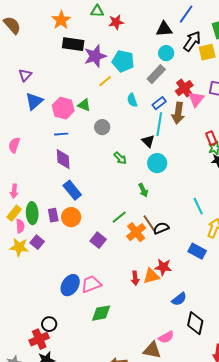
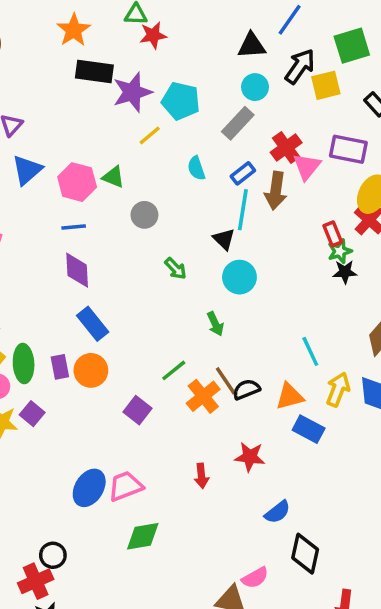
red star: (116, 22) -> (153, 35), moved
orange triangle: (151, 276) -> (290, 396), moved

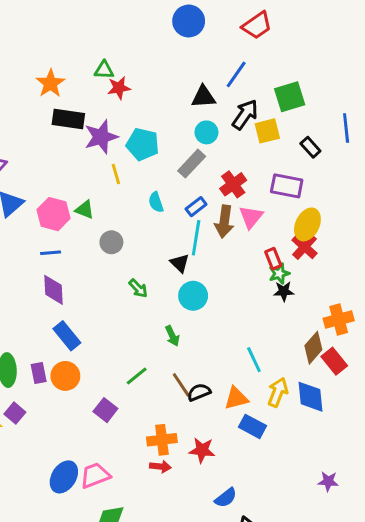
yellow line: (150, 135) -> (116, 174), turned -66
pink triangle: (307, 167) -> (251, 217), moved
orange cross: (203, 396) -> (162, 440), moved, turned 32
red arrow: (201, 476) -> (160, 467), turned -78

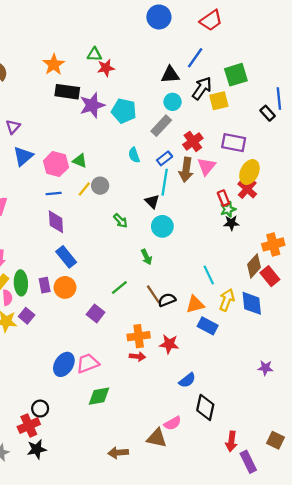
black rectangle: (310, 147) -> (268, 113), moved
yellow line: (116, 174) -> (84, 189), moved, turned 56

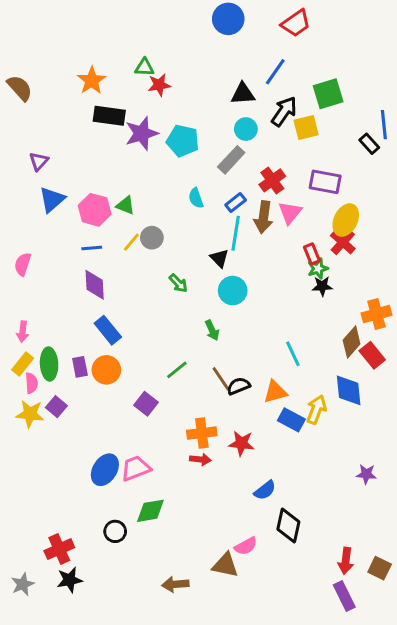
yellow arrow: (227, 300) -> (316, 410), moved
black circle: (40, 409) -> (115, 531), moved
red arrow: (231, 441) -> (346, 561), moved

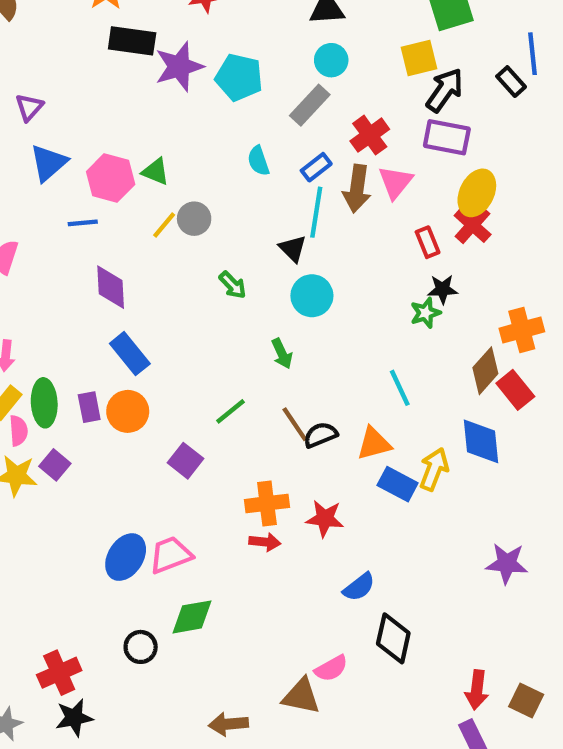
black arrow: (284, 111) -> (445, 90), moved
blue line: (92, 248) -> (83, 223), moved
green star: (318, 269) -> (425, 313), moved
purple star: (366, 474) -> (507, 563), size x1.4

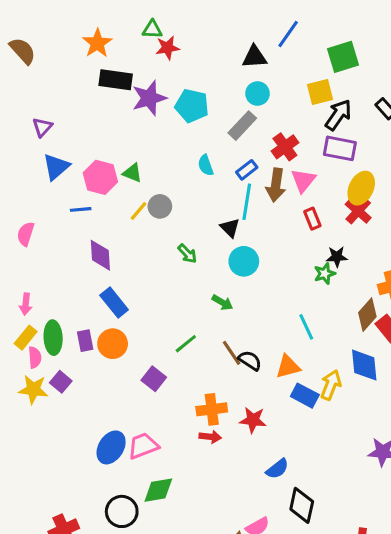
red rectangle: (428, 242) -> (312, 219), moved
green arrow: (282, 354) -> (222, 302), turned -35
black semicircle: (320, 435) -> (250, 360), turned 55
black circle: (141, 647) -> (122, 511), size x1.4

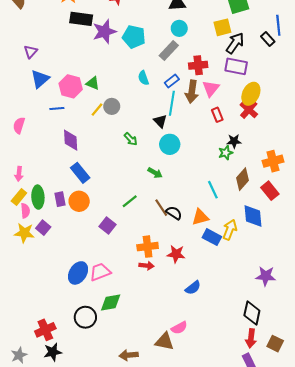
red cross: (285, 147) -> (198, 65), turned 30
brown diamond: (367, 315) -> (242, 179), moved
black diamond: (302, 505) -> (252, 313), moved

